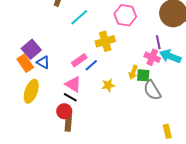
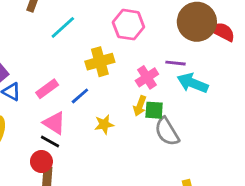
purple line: (158, 42) -> (175, 63), turned -72
pink cross: (152, 57) -> (147, 77), moved, turned 35
pink rectangle: (79, 60) -> (47, 89), moved

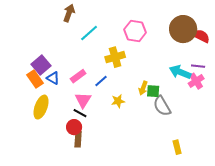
purple line: (175, 63) -> (198, 66), moved
pink cross: (147, 77) -> (196, 81), moved
pink triangle: (54, 123) -> (83, 100), turned 30

